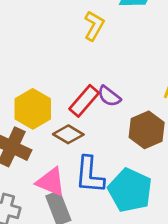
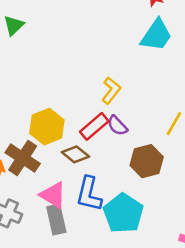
yellow L-shape: (94, 26) -> (111, 91), moved

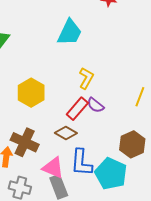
cyan trapezoid: (156, 35) -> (70, 32), moved
yellow hexagon: (47, 127) -> (31, 93), moved
brown hexagon: (147, 161) -> (132, 144), moved

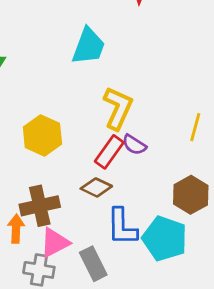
yellow L-shape: (86, 78) -> (118, 108), size x1.4
brown cross: (25, 142) -> (40, 206), turned -32
pink triangle: (53, 168) -> (55, 243), moved, turned -45

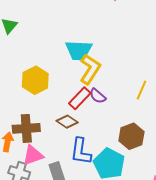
cyan trapezoid: (88, 46) -> (79, 50), moved, turned 64

